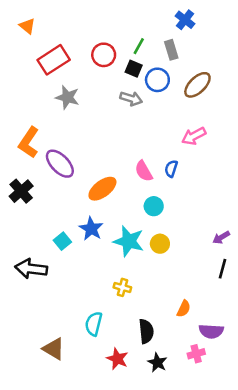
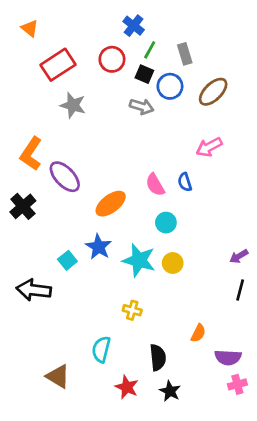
blue cross: (185, 20) -> (134, 26), moved
blue semicircle: (171, 169) -> (185, 182), turned -36
pink cross: (196, 354) -> (237, 384), moved

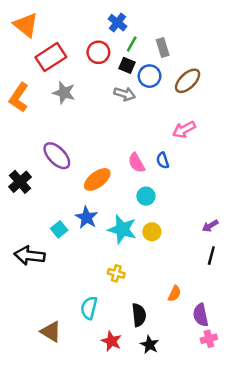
orange triangle: (30, 28) -> (26, 25), size x1.6
orange L-shape: (31, 154) -> (19, 97), moved
purple semicircle: (228, 357) -> (201, 315), turned 75

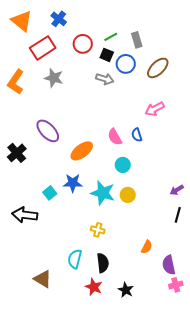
blue cross: (117, 23) -> (59, 19), moved
green line: (132, 44) -> (111, 37), turned 32
blue star: (87, 218) -> (73, 183), turned -30
black semicircle: (139, 315) -> (103, 263), moved

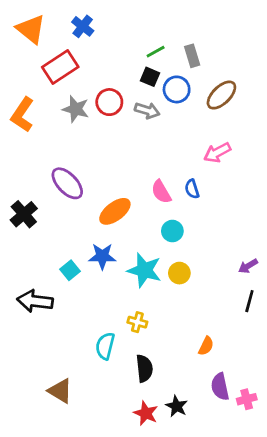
red circle: (83, 44) -> (109, 102), moved
cyan semicircle: (75, 259) -> (105, 346), moved
purple semicircle: (169, 265) -> (220, 387), moved
red star: (94, 287) -> (146, 413), moved

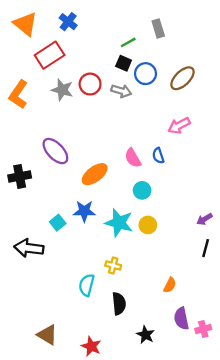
gray rectangle: (192, 56) -> (158, 29), moved
black cross: (24, 214) -> (20, 176), turned 30
brown triangle: (60, 391) -> (47, 335), moved
red star: (146, 413) -> (91, 346), moved

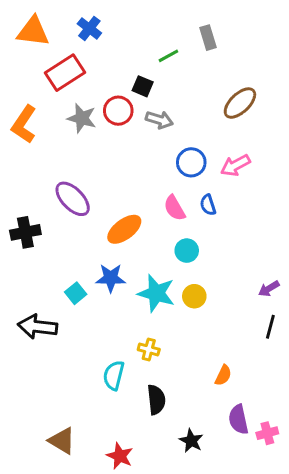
orange triangle: (25, 24) -> (33, 32), turned -32
black square: (124, 63) -> (143, 86), moved
blue circle: (146, 74) -> (191, 162), moved

